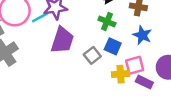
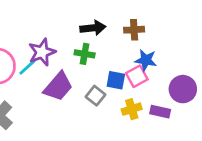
green cross: (107, 21) -> (85, 54), moved
purple trapezoid: (62, 40) -> (58, 87), turned 36
pink square: (135, 65) -> (137, 76), moved

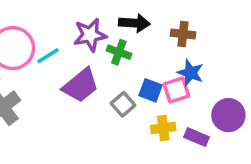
purple star: (42, 52) -> (90, 35), moved

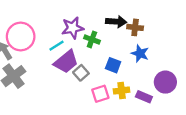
black arrow: (134, 23) -> (116, 22), moved
cyan line: (48, 56) -> (57, 46), moved
pink square: (176, 90) -> (100, 94), moved
gray square: (123, 104) -> (81, 73), moved

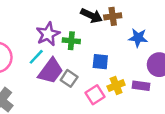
black arrow: (116, 22) -> (91, 16), turned 36
blue star: (140, 53) -> (138, 38), moved

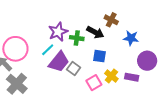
black arrow: (91, 16) -> (95, 32), moved
brown cross: (113, 16) -> (111, 20), turned 32
yellow cross: (116, 86) -> (111, 76), turned -32

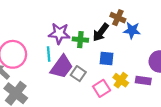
purple star: (58, 32) -> (59, 33), turned 30
black arrow: (95, 32) -> (101, 32), turned 102
blue star: (131, 38) -> (132, 30), moved
cyan line: (48, 50) -> (49, 54), turned -48

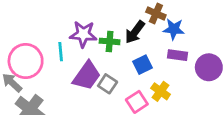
cyan line: (49, 54) -> (61, 52), moved
blue square: (107, 58) -> (143, 65), turned -32
purple rectangle: (143, 81) -> (178, 55), moved

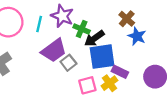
black arrow: (135, 32) -> (94, 38), moved
purple rectangle: (178, 55) -> (120, 72), moved
blue square: (143, 65) -> (102, 57), size x1.6

